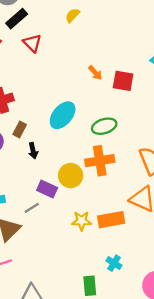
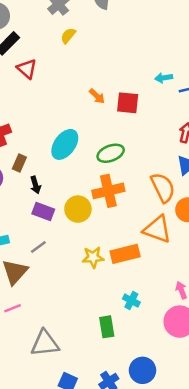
purple rectangle: (47, 189) -> (43, 212), moved

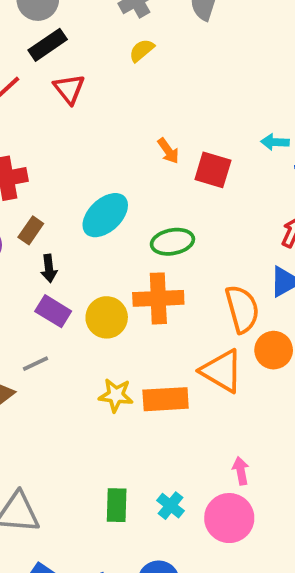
cyan cross: (131, 301) -> (171, 506), moved

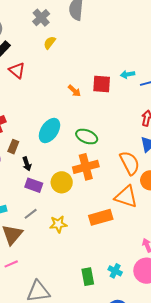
red square: (213, 170) -> (102, 84), moved
green ellipse: (172, 242) -> (87, 137), turned 45
yellow star: (116, 395) -> (58, 224), moved

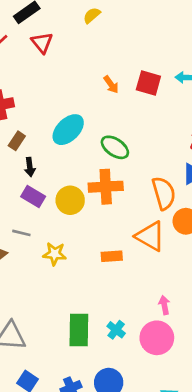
gray line: (31, 214) -> (21, 233), turned 40
orange rectangle: (101, 217) -> (112, 256), size x0.7
green rectangle: (88, 277) -> (79, 330), size x1.4

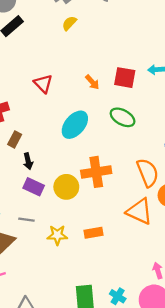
red triangle: (42, 43) -> (43, 84), moved
cyan ellipse: (68, 130) -> (75, 125), moved
green ellipse: (115, 147) -> (123, 117), moved
orange rectangle: (112, 256) -> (93, 233), moved

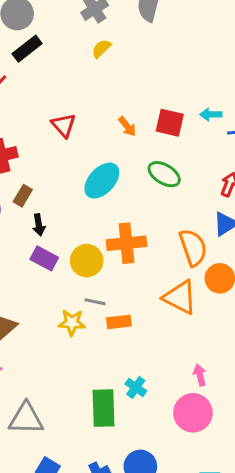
gray line: (26, 220) -> (95, 302), moved
cyan cross: (118, 296) -> (136, 387), moved

